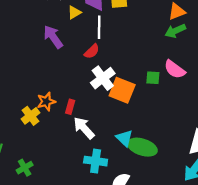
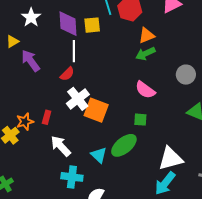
yellow triangle: (74, 12) -> (12, 41), moved
green square: (153, 78) -> (140, 120), moved
red rectangle: (70, 107) -> (47, 117), moved
green ellipse: (142, 147) -> (124, 145), moved, turned -56

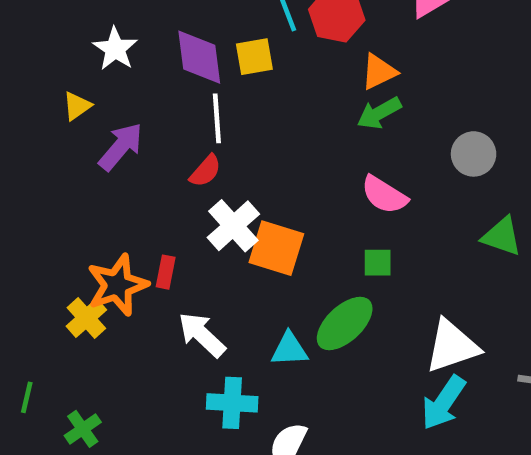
purple arrow: (31, 61) -> (121, 147), turned 80
orange star: (25, 122) -> (117, 285), size x1.5
cyan triangle: (99, 155) -> (289, 349), turned -42

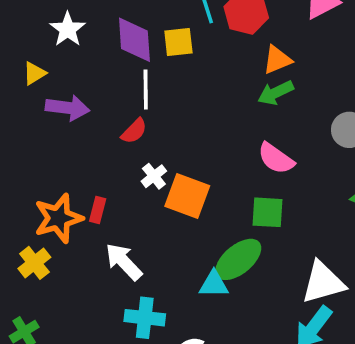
purple arrow: (121, 147) -> (68, 108), turned 54
white cross: (233, 226) -> (154, 176), size x0.6
green square: (378, 263) -> (268, 212), size x1.4
yellow cross: (86, 318) -> (34, 263), moved
cyan triangle: (289, 349) -> (214, 284), moved

